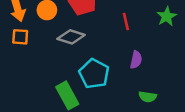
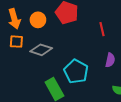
gray diamond: (71, 37) -> (41, 50), moved

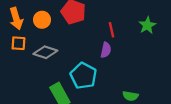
purple semicircle: (110, 60) -> (106, 50), moved

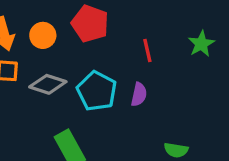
purple semicircle: (106, 50) -> (139, 94), moved
cyan pentagon: (83, 76) -> (97, 91), moved

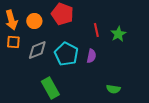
green star: (201, 44) -> (118, 34), moved
gray diamond: (48, 84) -> (37, 50), turned -40

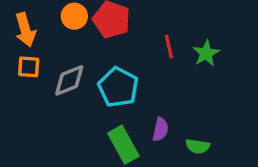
orange circle: (34, 21) -> (74, 16), moved
purple semicircle: (91, 56) -> (160, 129), moved
green rectangle: (50, 88) -> (123, 145), moved

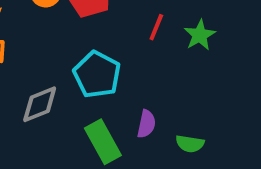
red line: (169, 47) -> (156, 27), turned 35
gray diamond: (69, 80) -> (40, 104), moved

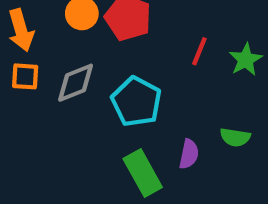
gray diamond: (40, 104) -> (76, 83), moved
green semicircle: (190, 144) -> (235, 137), moved

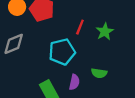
cyan pentagon: (136, 102) -> (62, 52), moved, turned 30

